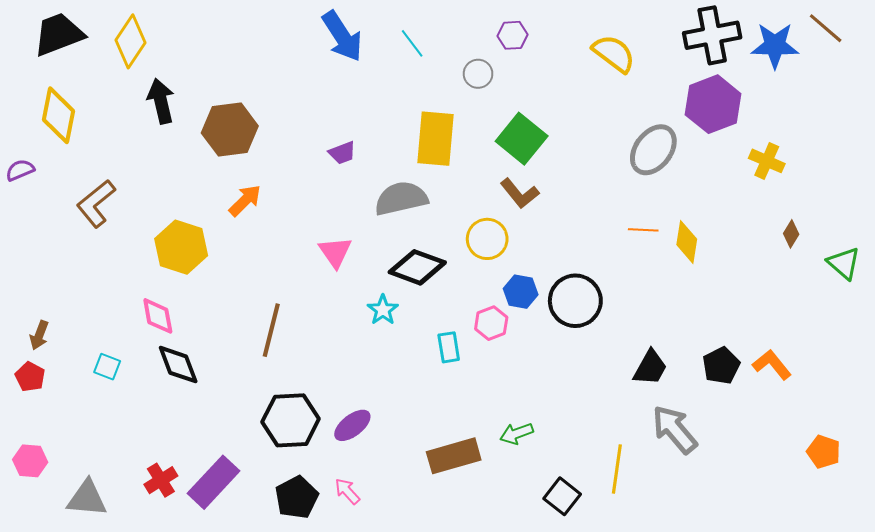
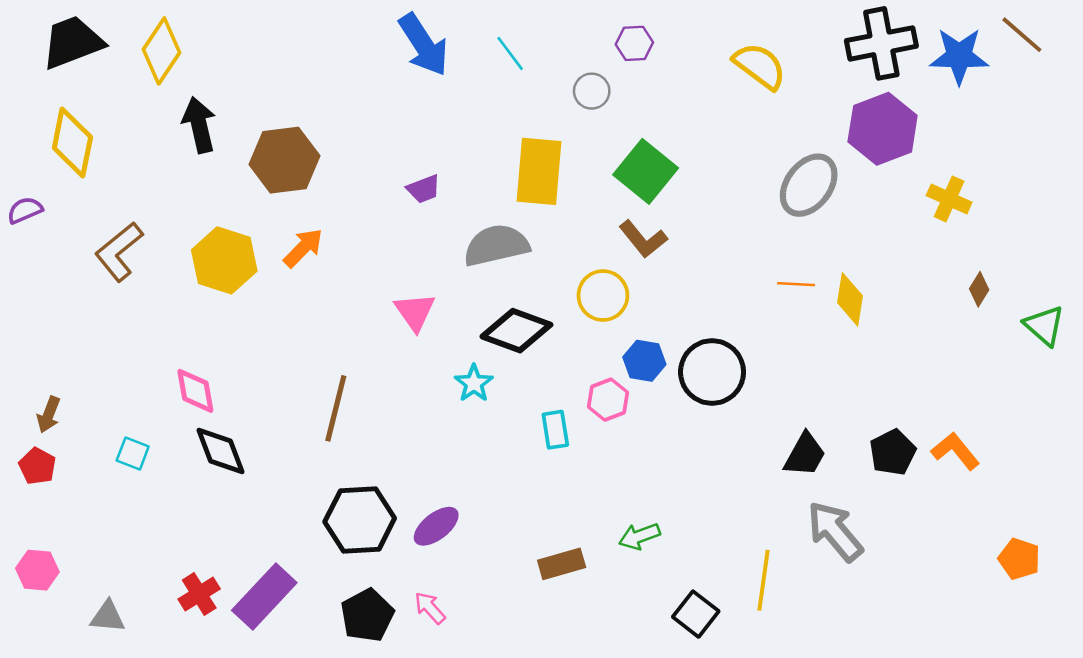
yellow hexagon: (181, 247) -> (224, 260), moved
brown rectangle: (454, 456) -> (562, 564), size x0.7
gray triangle: (87, 498) -> (108, 617), size x0.7

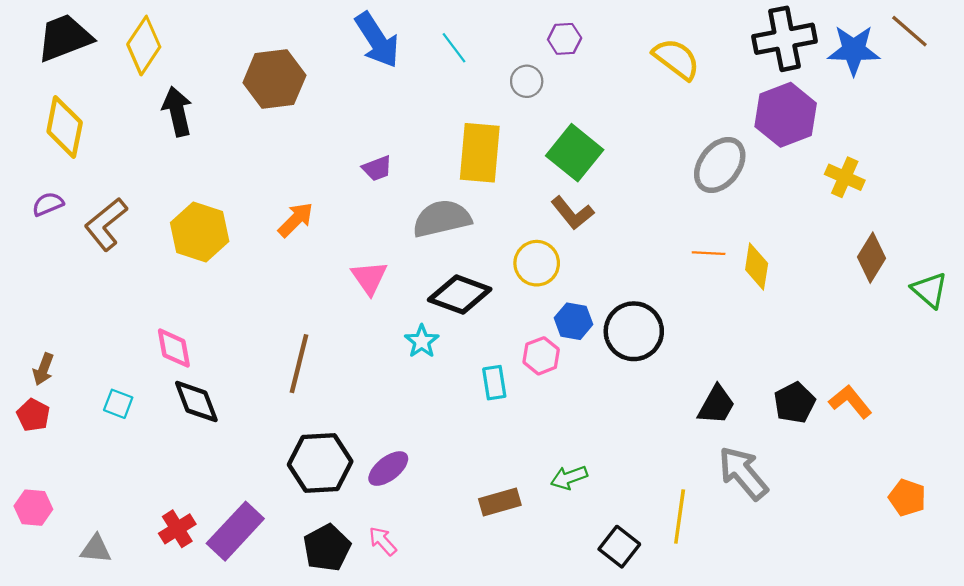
brown hexagon: (284, 160) -> (274, 79), moved
purple semicircle: (25, 210) -> (48, 204), moved
orange arrow: (303, 248) -> (296, 220), moved
brown diamond: (979, 289) -> (872, 258), size x1.6

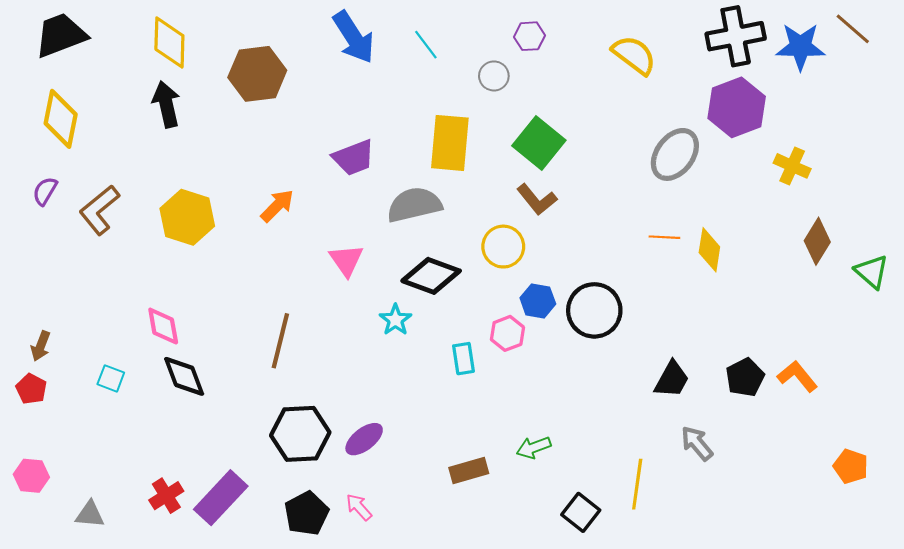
yellow diamond: (144, 46) -> (169, 42), moved, turned -32
purple trapezoid: (377, 168) -> (354, 158), size x1.5
purple semicircle: (48, 204) -> (45, 191), turned -36
gray arrow: (743, 473) -> (697, 443), size x0.7

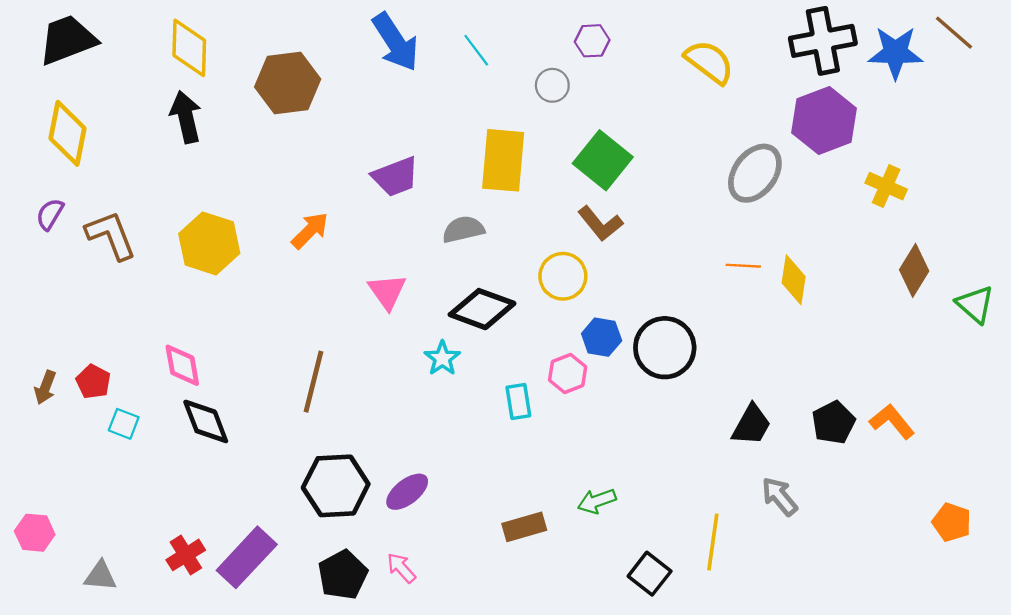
gray semicircle: (414, 205) -> (463, 229), size x0.7
brown L-shape: (99, 210) -> (111, 235), turned 108
red pentagon: (31, 389) -> (93, 382), moved

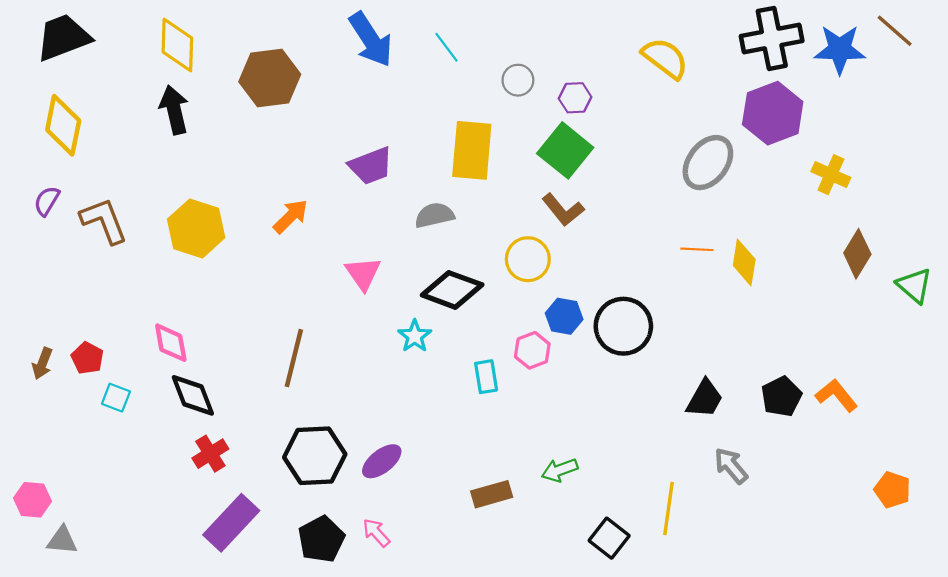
purple hexagon: (592, 41) -> (575, 98), moved
red cross: (186, 555) -> (210, 454), moved
gray triangle: (100, 576) -> (62, 540), moved

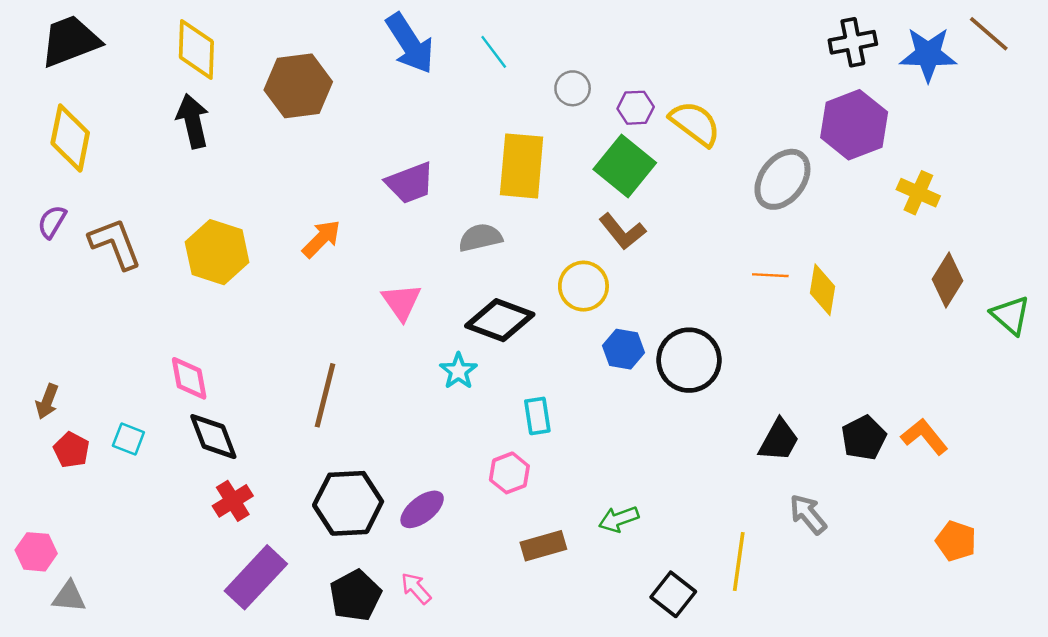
black cross: (772, 38) -> (853, 42), size x0.7
yellow semicircle: (665, 58) -> (695, 124), moved
pink hexagon: (532, 350) -> (509, 473), moved
red pentagon: (87, 358) -> (71, 450), moved
orange pentagon: (892, 490) -> (956, 541), moved

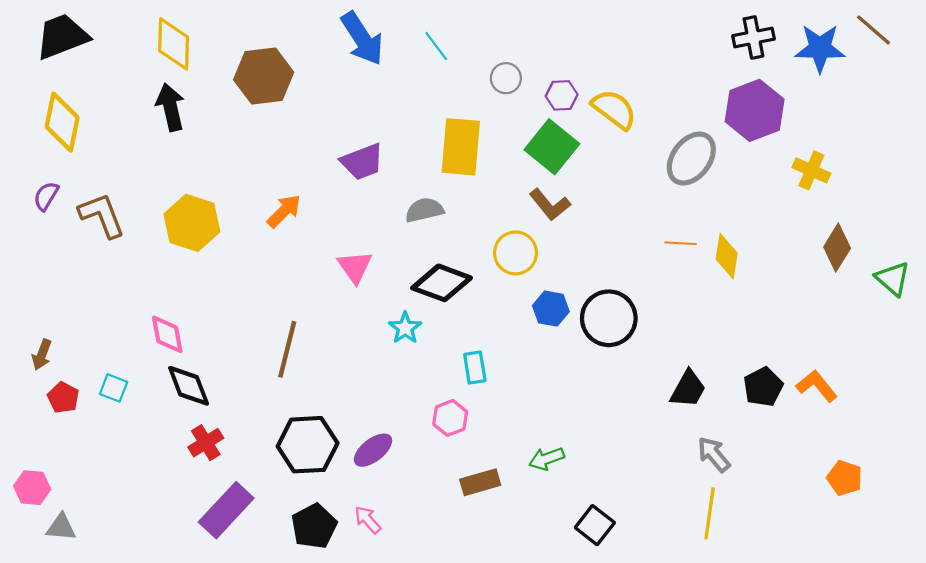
yellow line: (739, 562) -> (710, 513), moved

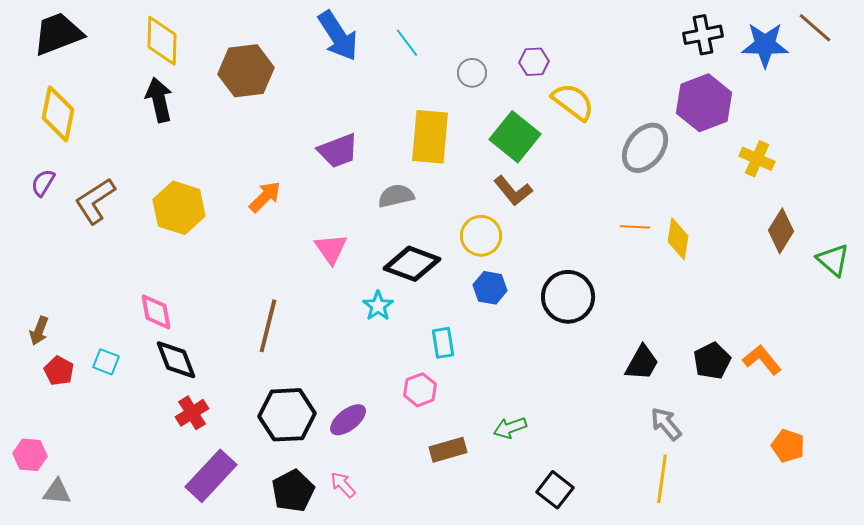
purple hexagon: (562, 95) -> (534, 62), moved
brown L-shape: (102, 215) -> (95, 201), turned -102
blue hexagon: (551, 309) -> (490, 288), moved

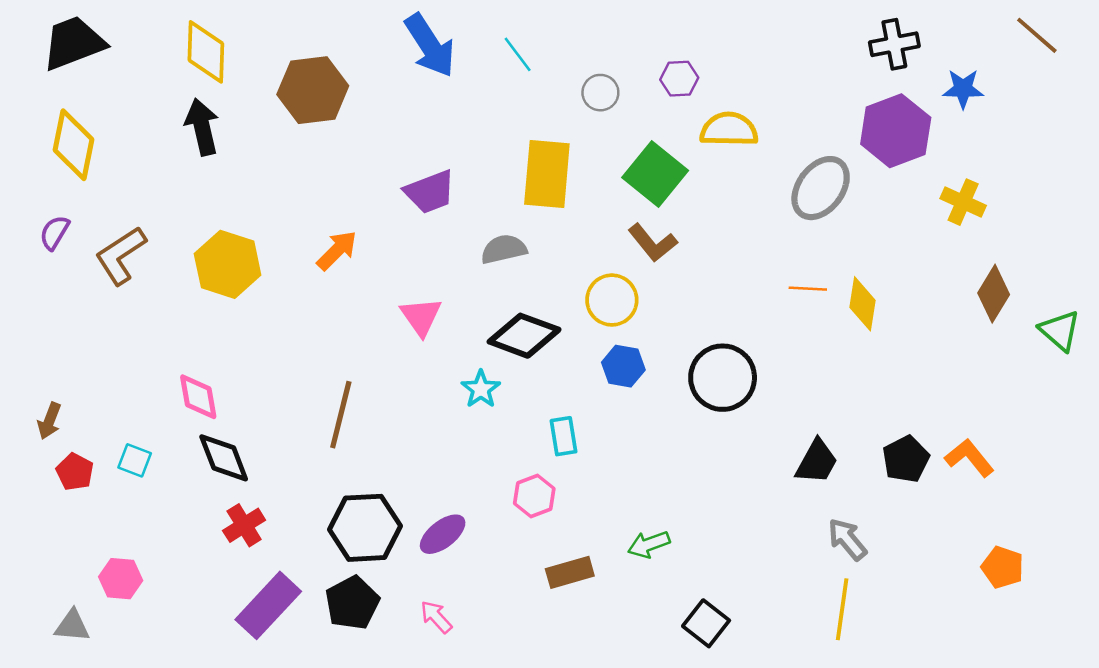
blue star: (765, 45) -> (963, 89), moved, size x0.7
yellow semicircle: (573, 102) -> (729, 129), turned -36
pink hexagon: (30, 455) -> (121, 579), moved
black pentagon: (293, 491) -> (352, 603), moved

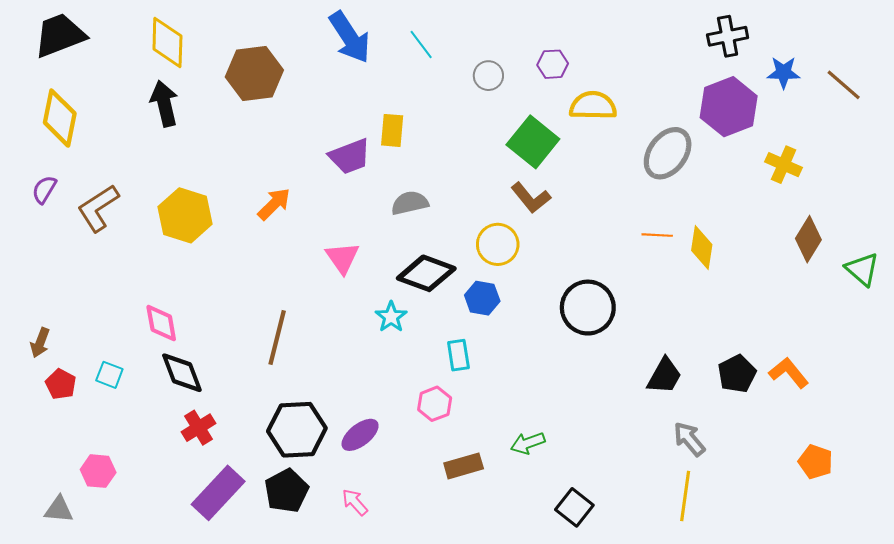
brown line: (1037, 35) -> (844, 85), moved
yellow rectangle: (547, 174) -> (392, 130), moved, size x0.6
blue hexagon: (623, 366) -> (482, 298), moved

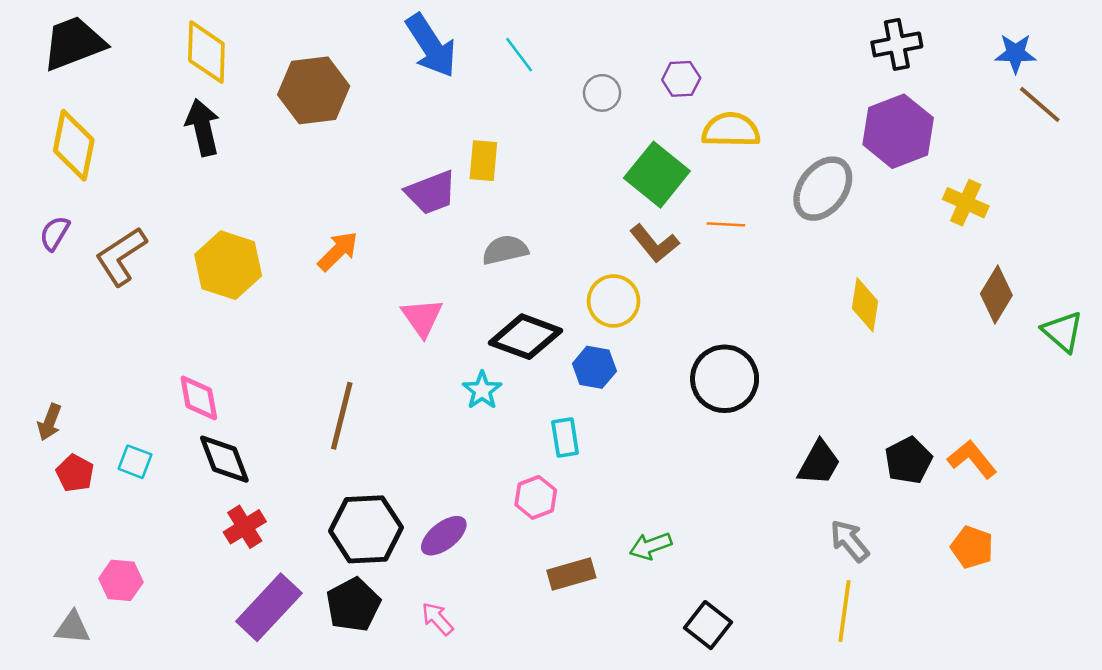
blue star: (784, 72) -> (1016, 53), moved
orange line: (657, 235) -> (726, 224), moved
orange pentagon: (816, 462) -> (972, 547), moved

